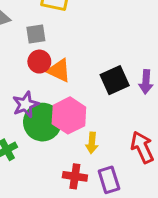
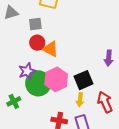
black square: (115, 80) -> (83, 80), moved
yellow arrow: (92, 143) -> (80, 100), moved

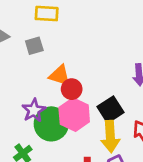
red circle: (37, 43) -> (72, 89), moved
yellow arrow: (80, 100) -> (110, 136), size x1.6

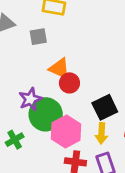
pink hexagon: (74, 115) -> (66, 132), moved
yellow arrow: (110, 136) -> (102, 133), size x0.7

